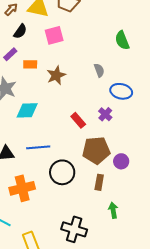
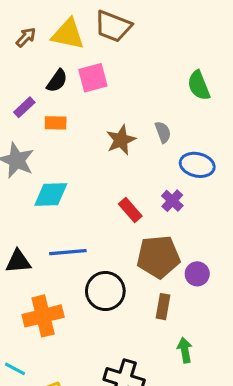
black semicircle: (20, 31) -> (57, 81), moved
brown star: (56, 75) -> (121, 140), moved

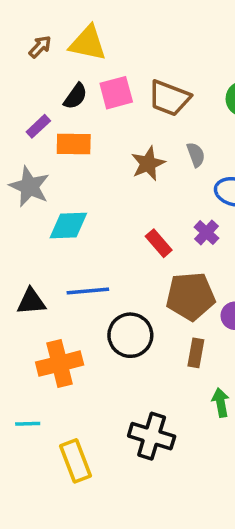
brown trapezoid: (113, 26) -> (169, 98), moved
orange rectangle: (56, 123) -> (74, 144), size x1.4
cyan line: (15, 369) -> (28, 424), turned -30

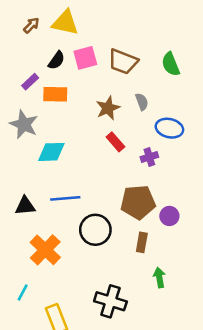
purple cross: (206, 233) -> (149, 157), turned 30
red rectangle: (159, 243) -> (115, 142), moved
orange cross: (60, 364) -> (45, 250), turned -32
cyan line: (28, 424) -> (23, 293), turned -60

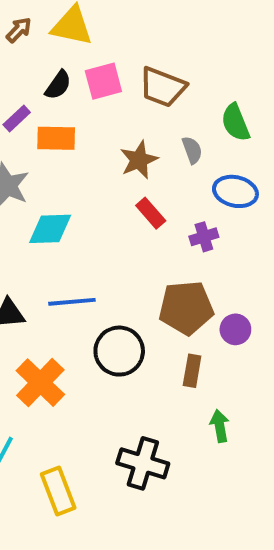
green semicircle: (171, 64) -> (235, 122), moved

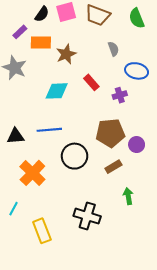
green semicircle: (235, 122) -> (137, 18), moved
brown star: (139, 160) -> (66, 54), moved
cyan diamond: (50, 229) -> (57, 91), moved
brown rectangle: (192, 371) -> (113, 167), turned 49

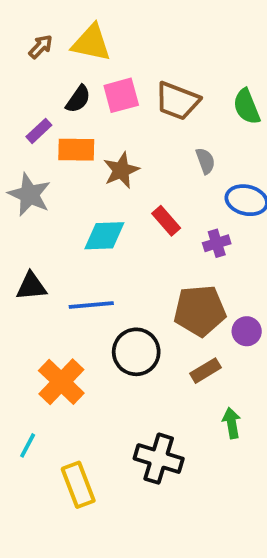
black triangle: (16, 136) -> (31, 286), moved

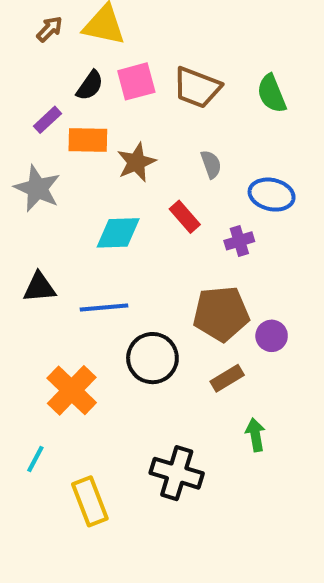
gray semicircle: (205, 161) -> (211, 164), moved

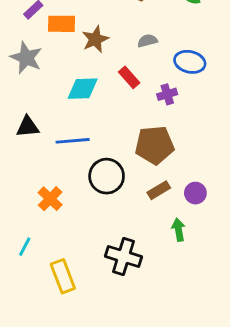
gray semicircle: (211, 164) -> (147, 41), turned -84
purple circle: (272, 336) -> (195, 193), moved
orange cross: (72, 390) -> (50, 199), size x0.7

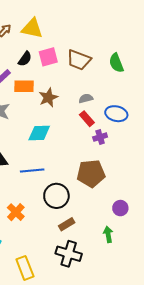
red rectangle: (129, 77) -> (87, 119), moved
brown rectangle: (159, 190) -> (67, 224), moved

